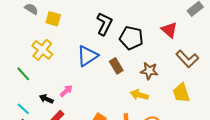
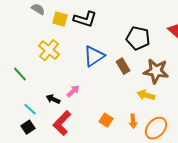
black L-shape: (104, 24) -> (85, 19), moved, turned 80
brown star: (149, 71) -> (156, 71), size x1.4
green line: (23, 74) -> (20, 74), moved

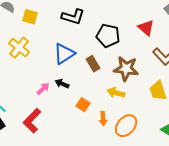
black L-shape: (85, 19) -> (73, 17), moved
black arrow: (53, 99) -> (62, 84), moved
orange square: (106, 120) -> (83, 105), moved

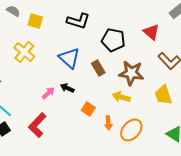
blue triangle: (64, 54) -> (69, 58), turned -45

